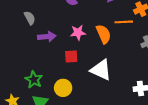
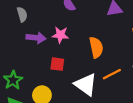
orange line: (124, 22) -> (112, 74), moved, turned -36
pink star: (78, 33) -> (60, 35), moved

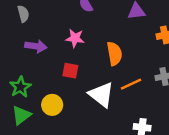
gray semicircle: (22, 14) -> (23, 14), moved
purple arrow: (36, 38) -> (36, 46), moved

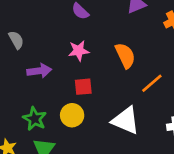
white triangle: (101, 95) -> (126, 120), moved
yellow circle: (52, 105) -> (72, 115), moved

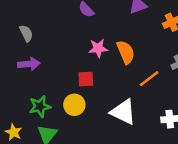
pink star: (79, 51) -> (98, 48), moved
purple arrow: (39, 71) -> (29, 64), moved
green star: (35, 119) -> (40, 106), turned 30

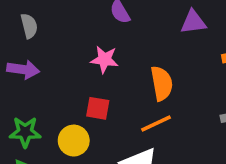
pink star: (98, 48) -> (105, 59), moved
orange line: (149, 79) -> (156, 123), moved

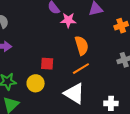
pink star: (105, 59) -> (68, 20), moved

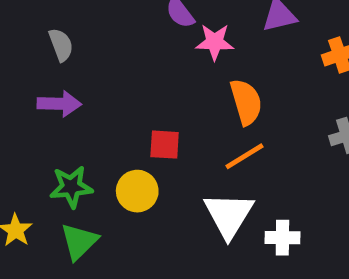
white triangle: (74, 93) -> (229, 215), turned 30
white cross: (111, 103) -> (282, 238), moved

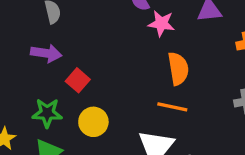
red square: (165, 145) -> (78, 80), moved, turned 30
orange line: (245, 156) -> (172, 107), turned 36

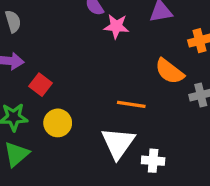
orange semicircle: (178, 69) -> (170, 71), moved, turned 140

